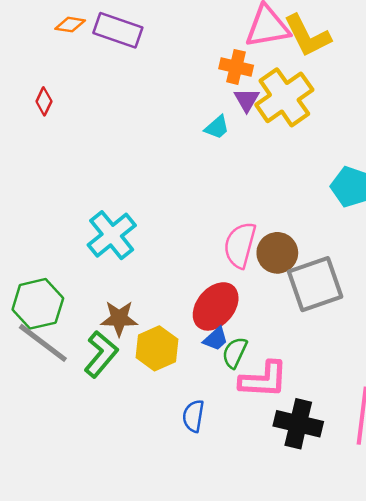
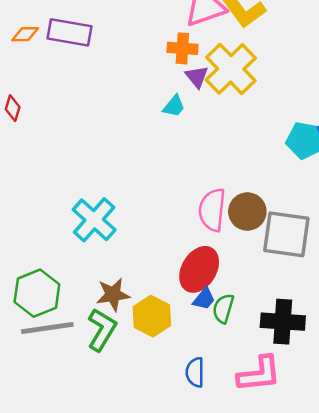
gray square: (315, 284) -> (286, 234), turned 36
gray line: (43, 343) -> (47, 328), turned -36
pink L-shape: (264, 380) -> (259, 374), moved
black cross: (298, 424) -> (283, 322), moved

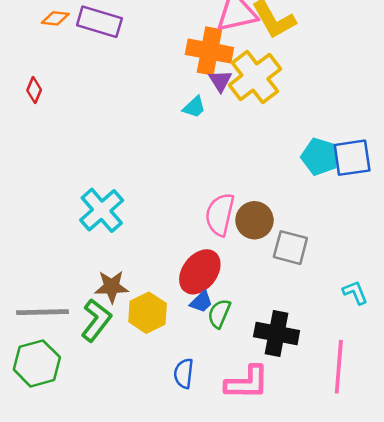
orange cross: (182, 48) -> (209, 51), size x1.5
gray square: (286, 234) -> (290, 248), size x0.7
green hexagon: (37, 293) -> (37, 363), moved

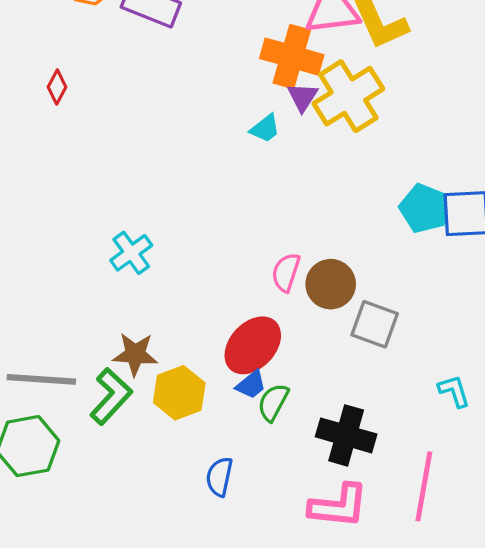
cyan cross: (102, 210) -> (131, 253), size x0.7
pink semicircle: (220, 214) -> (286, 272), size x0.7
pink L-shape: (247, 383) -> (339, 506), moved

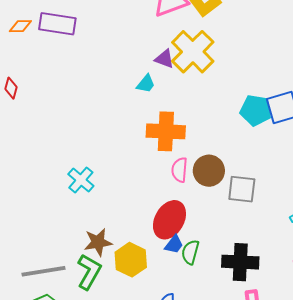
orange cross: (292, 57) -> (166, 131), moved
purple triangle: (302, 97) -> (164, 59), turned -30

